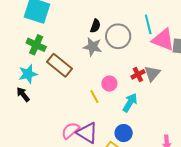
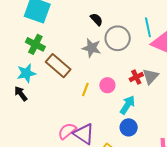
black semicircle: (95, 26) -> (96, 19), moved, turned -64
yellow line: (94, 97) -> (85, 90), moved, turned 48
blue circle: (124, 133) -> (129, 127), moved

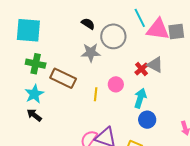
gray triangle: (151, 76) -> (155, 65), turned -30

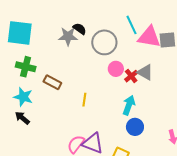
gray star: (91, 53) -> (68, 36), moved
brown rectangle: (63, 78) -> (52, 82), size x0.7
pink circle: (116, 84) -> (116, 69), moved
cyan star: (34, 94) -> (23, 97), turned -30

